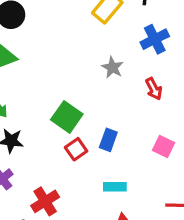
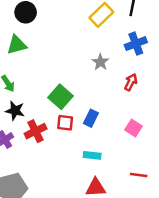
red arrow: (154, 89) -> (131, 82), turned -133
red square: (76, 149) -> (65, 123), turned 35
red cross: (45, 201) -> (36, 131), moved

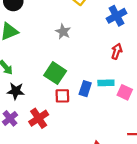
gray star: (100, 62) -> (63, 32), moved
red cross: (36, 131) -> (39, 118), moved
cyan rectangle: (92, 155) -> (106, 83), moved

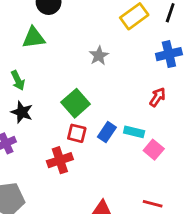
red cross: (39, 118) -> (60, 160), moved

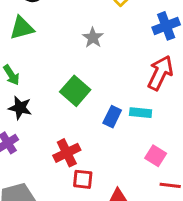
red arrow: (157, 97) -> (160, 73), size x1.6
red square: (77, 133) -> (83, 179), moved
pink square: (154, 150) -> (156, 156), moved

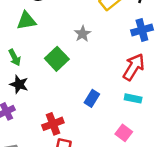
green square: (75, 91) -> (57, 59), moved
cyan rectangle: (141, 113) -> (133, 98), moved

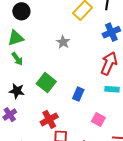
green arrow: (15, 58) -> (17, 59), moved
green square: (57, 59) -> (46, 83), moved
pink square: (124, 133) -> (98, 119), moved

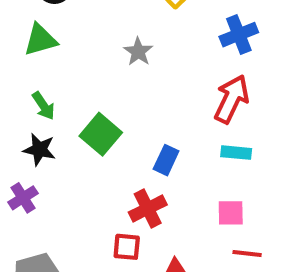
green arrow: (17, 59) -> (43, 106), moved
red cross: (49, 119) -> (148, 209), moved
pink square: (98, 119) -> (231, 213), moved, turned -32

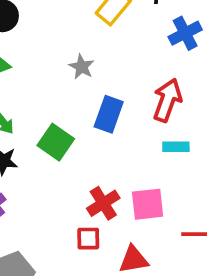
blue cross: (239, 35) -> (185, 33), moved
blue rectangle: (166, 160) -> (109, 114), moved, size x1.4
pink square: (231, 213) -> (148, 204), moved, size x1.4

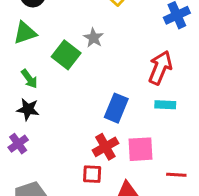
blue rectangle: (109, 114) -> (116, 108), moved
green square: (56, 142) -> (66, 55), moved

